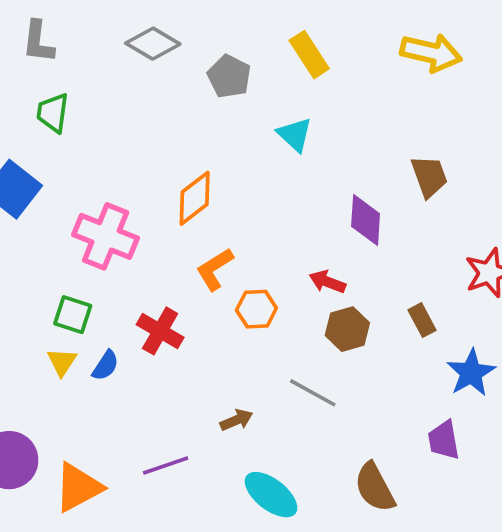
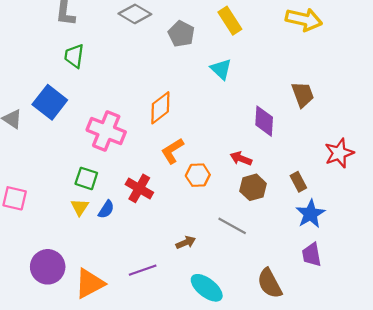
blue star: (471, 373) -> (310, 214), moved

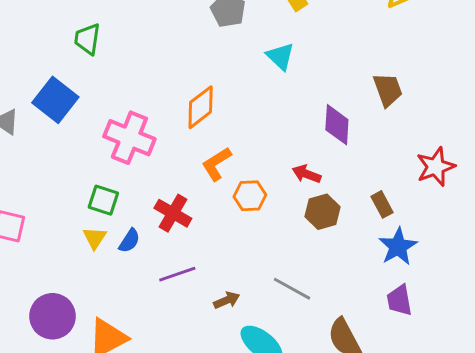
gray line: (232, 226) -> (292, 289), moved
brown arrow: (186, 243) -> (227, 300), moved
purple line: (143, 270) -> (177, 274), moved

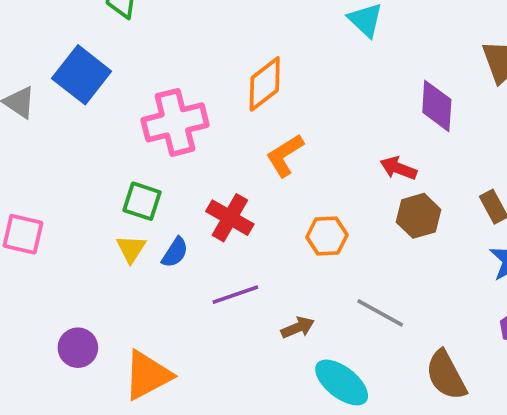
pink cross: (129, 138) -> (175, 122), turned -36
orange hexagon: (250, 196) -> (327, 236), moved
purple circle: (52, 316) -> (78, 348), size x0.7

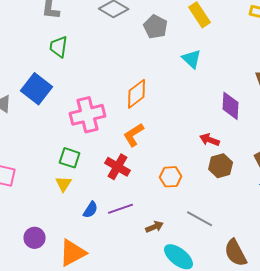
orange L-shape: (285, 155) -> (134, 135), moved
blue semicircle: (175, 252) -> (91, 210), moved

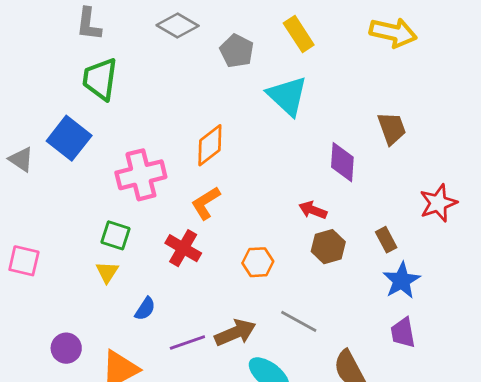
green trapezoid: (59, 47) -> (100, 79), size x1.4
cyan triangle: (192, 59) -> (287, 96), size x1.5
purple line: (121, 209) -> (187, 343), moved
brown arrow: (155, 227) -> (235, 333), size x1.6

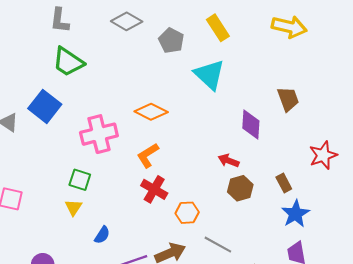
green trapezoid: (100, 79) -> (68, 62), turned -64
orange diamond: (210, 145) -> (151, 112), turned 64
red cross: (183, 248) -> (154, 189), moved
orange hexagon: (258, 262) -> (187, 213), moved

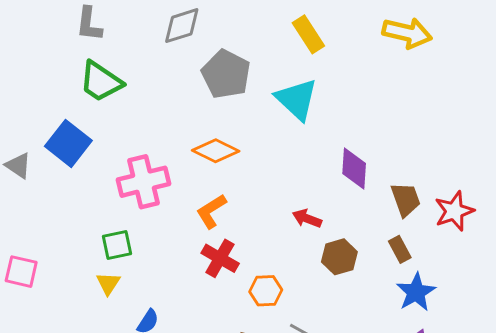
gray diamond: (127, 21) -> (182, 26), turned -48
gray pentagon: (171, 41) -> (226, 74), moved, size x1.4
brown trapezoid: (288, 99) -> (406, 199), moved
red arrow: (229, 161) -> (307, 219), moved
green square: (80, 180) -> (117, 245), turned -30

